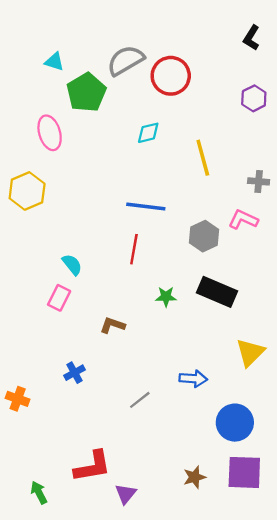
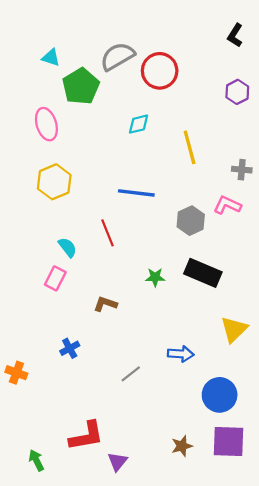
yellow hexagon: (27, 191) -> (54, 182), moved
red line: (134, 249) -> (107, 233), moved, turned -32

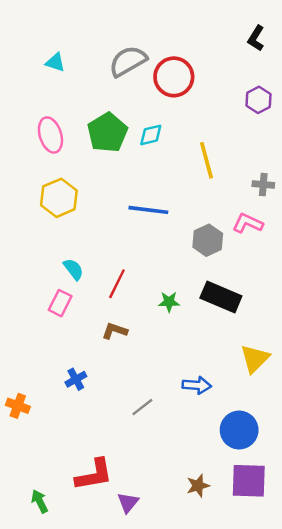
green pentagon: (81, 86) -> (107, 133), moved
red line: (107, 233) -> (117, 284), moved, turned 48

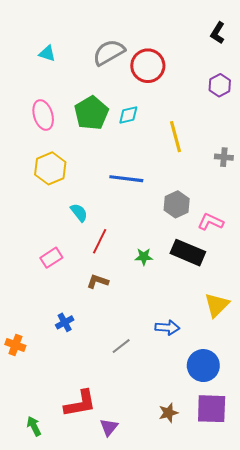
pink L-shape: (248, 223) -> (210, 222), moved
cyan semicircle: (73, 269) -> (79, 213), moved
pink rectangle: (60, 303) -> (51, 258), turned 30

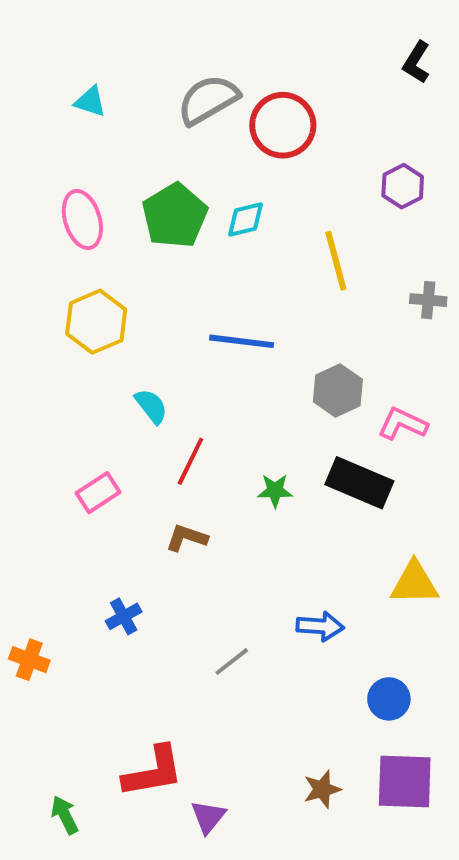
purple hexagon: (220, 85) -> (403, 186), moved
yellow triangle: (217, 305) -> (414, 583), turned 44
blue circle: (203, 366) -> (389, 699), size x0.7

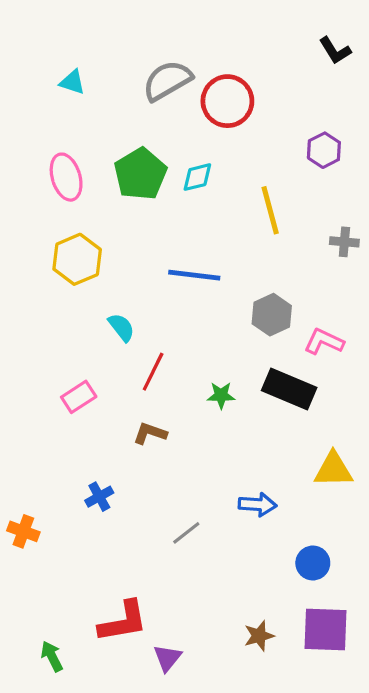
black L-shape: (416, 62) -> (335, 50), turned -64

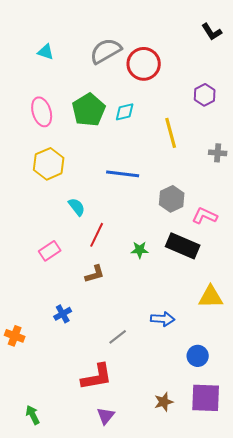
brown L-shape: (150, 433) -> (95, 274), turned 145
red L-shape: (123, 622) -> (97, 377), moved

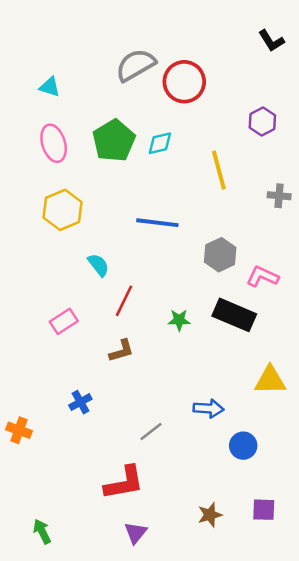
cyan triangle: (46, 52) -> (50, 87), moved
blue circle: (198, 356) -> (243, 446), moved
purple square: (206, 398) -> (264, 510), size x0.6

